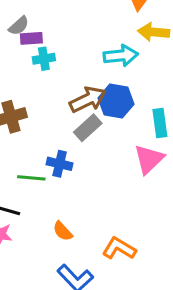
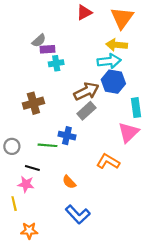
yellow arrow: (154, 32) -> (117, 45), moved
blue hexagon: (116, 101) -> (113, 82), moved
orange L-shape: (119, 248) -> (108, 162), moved

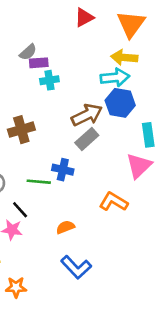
black line: (32, 168) -> (20, 210), turned 32
orange semicircle: (69, 182) -> (65, 227), turned 112

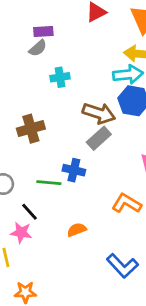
purple rectangle: (39, 63) -> (43, 31), moved
brown arrow: (87, 115) -> (99, 113), turned 44
blue L-shape: (76, 267) -> (122, 266), moved

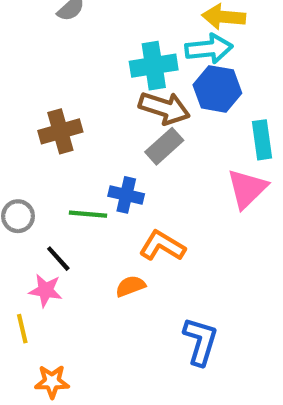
cyan cross: (60, 77) -> (154, 66), moved, size x1.5
orange L-shape: (127, 203) -> (162, 246), moved
blue L-shape: (122, 266) -> (200, 341), turned -120

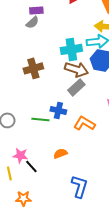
brown cross: (60, 131) -> (33, 68), moved
orange L-shape: (162, 246) -> (84, 123), moved
black line: (58, 259) -> (31, 166), moved
blue L-shape: (200, 341) -> (79, 186), moved

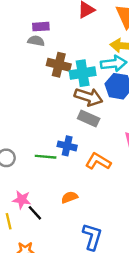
gray semicircle: (32, 22) -> (36, 41), turned -128
brown cross: (33, 68) -> (59, 65), moved, turned 30
gray rectangle: (76, 87) -> (89, 118), turned 66

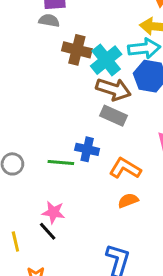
cyan cross: (83, 73) -> (106, 60), turned -30
orange semicircle: (69, 197) -> (128, 201), moved
pink star: (22, 200) -> (53, 212), moved

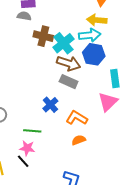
blue cross: (87, 149) -> (50, 105), turned 35
green line: (61, 163) -> (32, 131), moved

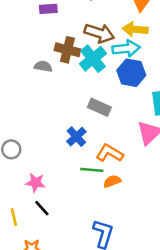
gray semicircle: (24, 16) -> (43, 66), moved
brown arrow: (69, 63) -> (99, 33), moved
green line: (32, 131) -> (92, 170), moved
pink star: (27, 148) -> (36, 183), moved

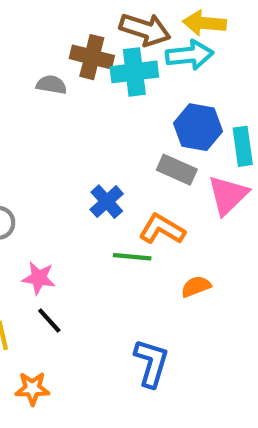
cyan cross: (93, 59) -> (134, 72), turned 32
blue hexagon: (131, 73) -> (198, 127), moved
gray rectangle: (99, 107) -> (177, 170), moved
orange semicircle: (112, 181) -> (196, 287), moved

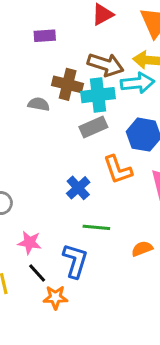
gray rectangle: (177, 170) -> (93, 127), moved, turned -48
orange L-shape: (162, 229) -> (118, 170), moved, turned -140
blue L-shape: (151, 363) -> (75, 261), moved
orange star: (32, 388) -> (55, 297), moved

